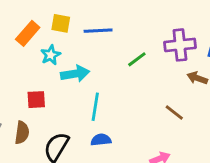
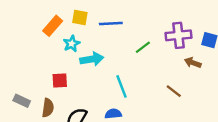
cyan line: (95, 107) -> (122, 86), moved, turned -30

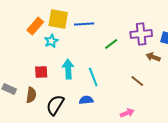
yellow square: (80, 18) -> (58, 19), size x1.5
cyan arrow: (92, 59) -> (68, 69), moved, turned -84

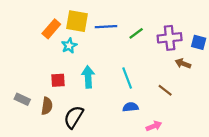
green line: (111, 44) -> (136, 33), moved
cyan line: (93, 77) -> (127, 78), moved
blue semicircle: (86, 100) -> (131, 107), moved

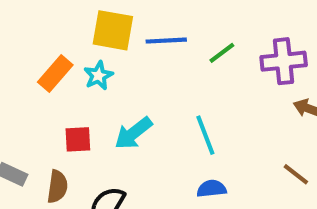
orange rectangle: (51, 29) -> (55, 73), moved
cyan arrow: (88, 77) -> (133, 133), turned -125
brown line: (165, 90) -> (296, 174), moved

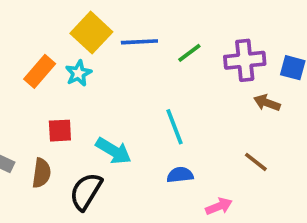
yellow square: (113, 30) -> (91, 33), turned 33
cyan arrow: (133, 133) -> (114, 151), moved, turned -111

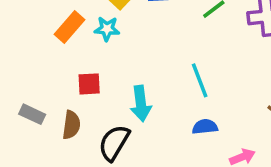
cyan star: (78, 73) -> (107, 29), turned 30
cyan arrow: (114, 151) -> (141, 104), turned 52

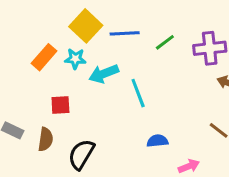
cyan line: (200, 80) -> (138, 93), moved
cyan arrow: (141, 104) -> (104, 74), moved, turned 76

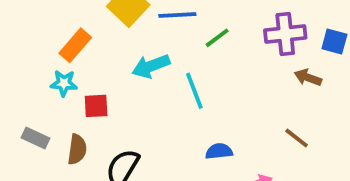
green line: (165, 42) -> (217, 38), moved
cyan star: (75, 59) -> (64, 83), moved

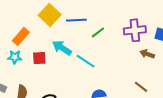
cyan arrow: (151, 66) -> (62, 48), turned 54
cyan line: (194, 91) -> (86, 61), turned -36
red square: (96, 106) -> (39, 58), moved

